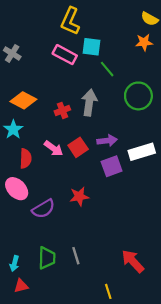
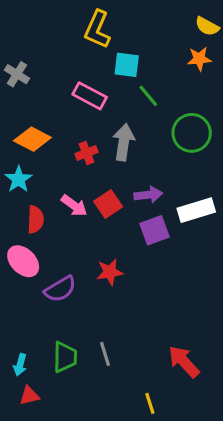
pink rectangle: (65, 55) -> (90, 96), moved

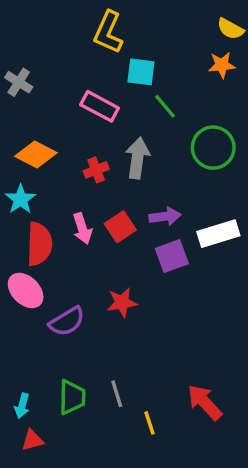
pink arrow: (74, 206) -> (82, 228), turned 36
red semicircle: (36, 219) -> (39, 244), size x1.4
yellow line: (150, 403) -> (150, 423), moved

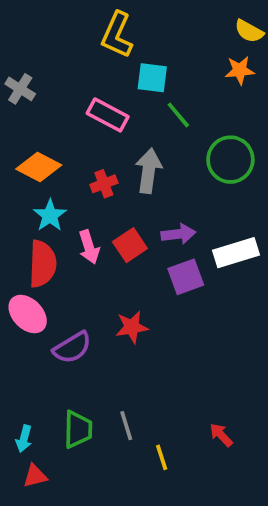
cyan star: (20, 199) -> (50, 215), moved
red arrow: (205, 402) -> (221, 435), size x0.6

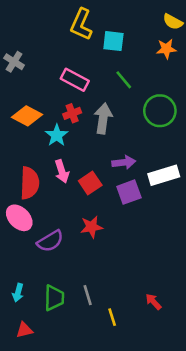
cyan square: (152, 78) -> (113, 41), moved
red cross: (104, 184) -> (72, 113), moved
cyan star: (50, 215) -> (57, 135), moved
red square: (130, 245) -> (90, 183), moved
cyan arrow: (24, 439) -> (18, 293), moved

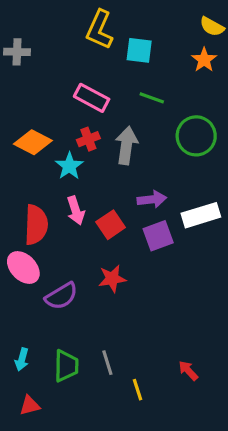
orange star: (166, 49) -> (204, 60), turned -30
gray cross: (14, 62) -> (17, 52), moved, turned -30
green line: (124, 80) -> (152, 98), turned -30

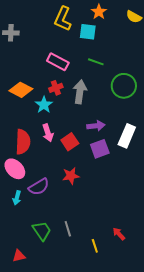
orange star: (204, 60) -> (99, 12), moved
white rectangle: (201, 215) -> (127, 136), turned -50
cyan arrow: (22, 359) -> (17, 198), moved
green trapezoid: (66, 366) -> (42, 231), turned -35
yellow line: (138, 390) -> (95, 246), moved

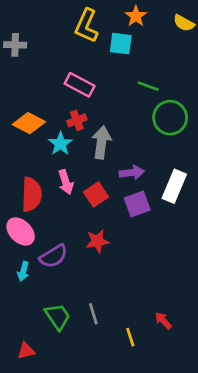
green line: (96, 62) -> (148, 86), moved
gray arrow: (80, 92) -> (102, 142), moved

